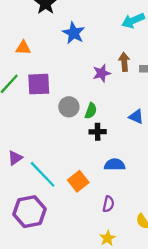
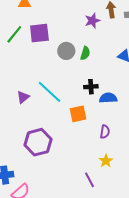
black cross: (98, 132) -> (91, 87), moved
cyan line: (43, 174) -> (49, 92), moved
orange square: (78, 181) -> (78, 114), turned 30

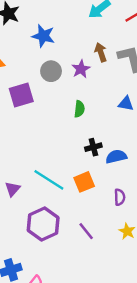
gray circle: (66, 51) -> (51, 71), moved
cyan line: (49, 92) -> (49, 180), moved
purple triangle: (23, 97) -> (13, 189), moved
purple line: (90, 180) -> (86, 231), moved

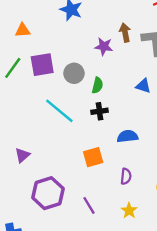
purple star: (81, 69) -> (104, 46), turned 30
gray circle: (51, 71) -> (74, 73), moved
black cross: (93, 147) -> (99, 111), moved
cyan line: (49, 180) -> (59, 111), moved

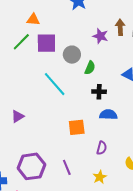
orange triangle: (23, 30) -> (33, 19), moved
black cross: (99, 111) -> (99, 92), moved
purple hexagon: (48, 193) -> (31, 166), moved

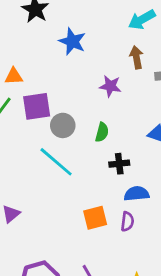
brown arrow: (120, 27) -> (136, 57), moved
gray circle: (72, 55) -> (63, 125), moved
purple semicircle: (102, 148) -> (127, 221), moved

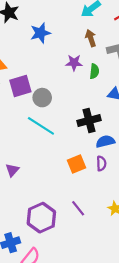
blue star: (72, 41) -> (40, 33), turned -30
green semicircle: (102, 132) -> (94, 71), moved
black cross: (119, 164) -> (89, 121), size x1.5

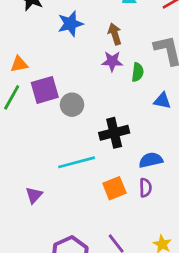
brown arrow: (91, 38) -> (115, 34), moved
black cross: (89, 121) -> (114, 133), moved
cyan line: (41, 126) -> (77, 162), moved, turned -48

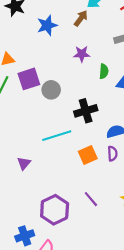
brown arrow: (115, 34) -> (81, 18), moved, turned 56
green semicircle: (138, 72) -> (104, 71), moved

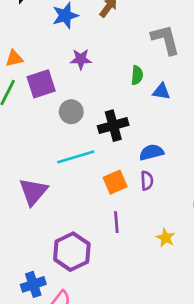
purple star: (82, 54) -> (81, 59), moved
gray circle: (51, 90) -> (71, 112), moved
purple triangle: (24, 163) -> (33, 192), size x1.6
purple line: (91, 199) -> (116, 222), moved, turned 35

